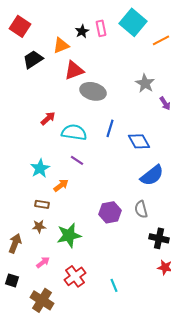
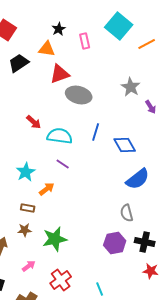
pink rectangle: (101, 28) -> (85, 41), moved
black star: (82, 31) -> (59, 29), moved
orange triangle: (61, 45) -> (47, 49), turned 30
red arrow: (48, 118) -> (34, 122), turned 84
purple hexagon: (110, 212) -> (115, 243), moved

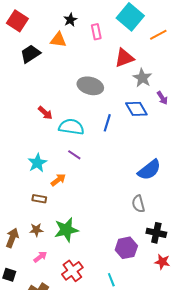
red triangle: (60, 74) -> (124, 58), moved
blue diamond: (125, 145) -> (136, 109), moved
brown star: (25, 230) -> (36, 230), moved
purple hexagon: (115, 243) -> (126, 248), moved

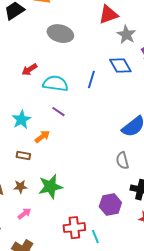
gray ellipse: (90, 86) -> (60, 34), moved
red arrow: (45, 113) -> (29, 70), turned 105
red cross: (72, 271) -> (74, 228), moved, turned 30

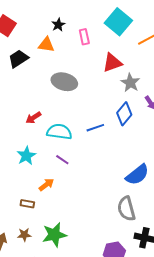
blue diamond: (120, 66) -> (124, 114), turned 70
blue line: (91, 80) -> (95, 128), turned 54
cyan star: (21, 120) -> (26, 156), moved
gray semicircle: (122, 161) -> (126, 209), size x1.4

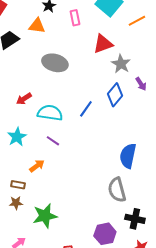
blue line: (95, 128) -> (86, 109), turned -36
blue semicircle: (137, 175) -> (128, 156), turned 140
brown star: (24, 235) -> (16, 203), moved

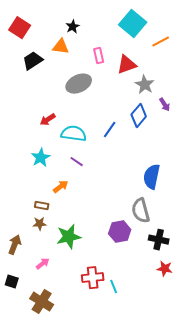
pink rectangle: (75, 18) -> (99, 56), moved
gray ellipse: (55, 63) -> (79, 84), turned -40
purple hexagon: (105, 234) -> (120, 232), moved

